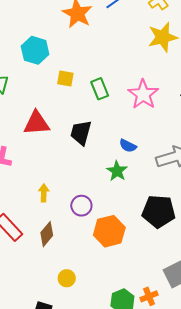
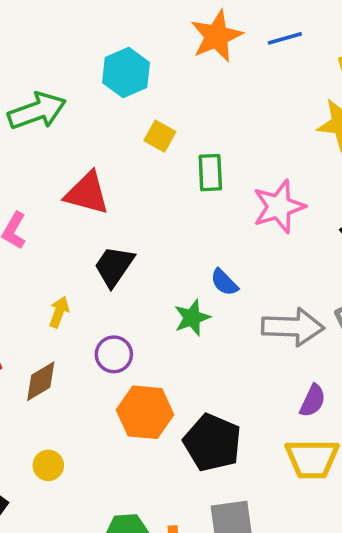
black trapezoid: (81, 133) -> (114, 266), moved
black pentagon: (159, 211) -> (212, 443), moved

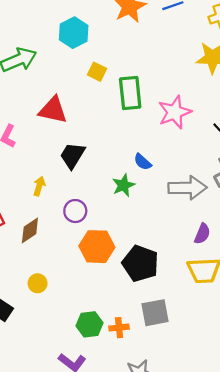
green rectangle: (210, 173) -> (130, 93), size x1.4

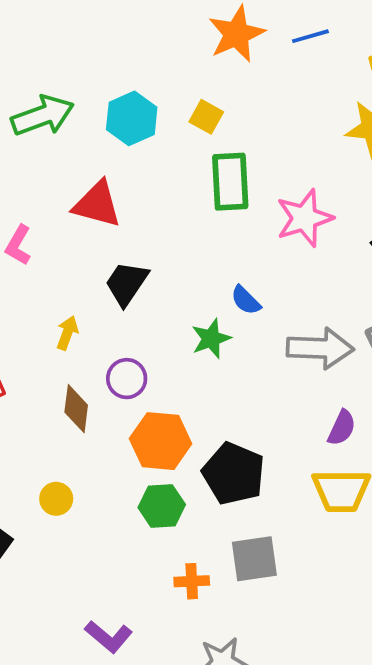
cyan hexagon: (74, 33) -> (132, 118), moved
yellow square: (97, 72) -> (206, 117), moved
brown diamond: (30, 230) -> (76, 409), moved, turned -52
green hexagon: (90, 324) -> (162, 506), moved

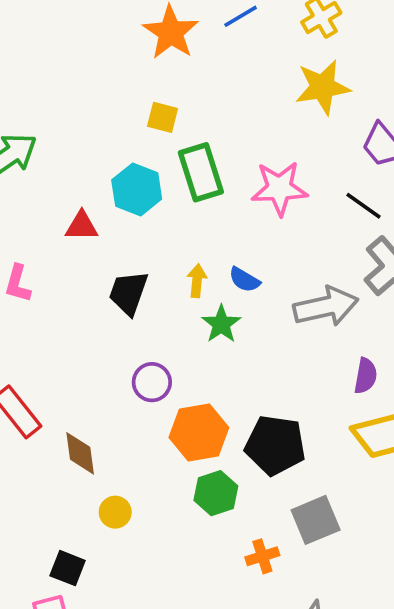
cyan hexagon: (132, 118) -> (137, 190), moved
red triangle: (97, 204) -> (82, 226), size x0.7
pink star: (304, 218) -> (279, 188), turned 30
yellow arrow: (67, 333) -> (197, 281), moved
brown diamond: (76, 409) -> (80, 453), moved

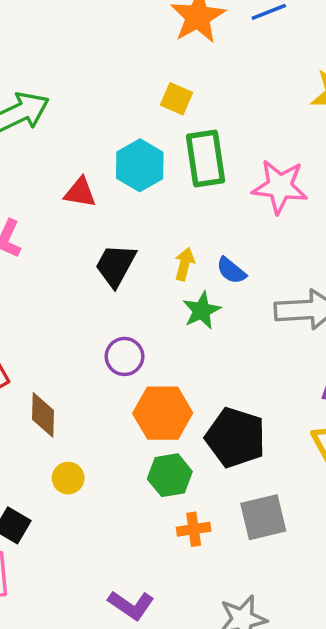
orange cross: (262, 556) -> (194, 529), moved

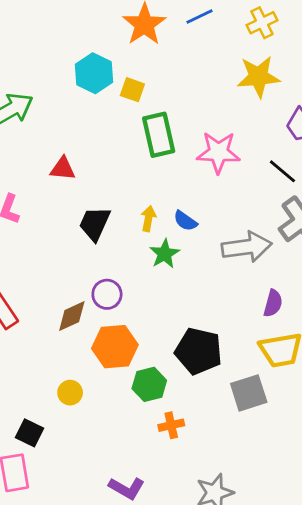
cyan hexagon: (140, 165) -> (94, 73), moved
orange hexagon: (163, 413) -> (115, 347), moved
brown diamond: (43, 415) -> (72, 316), moved, turned 68
gray square: (263, 517) -> (249, 393), moved

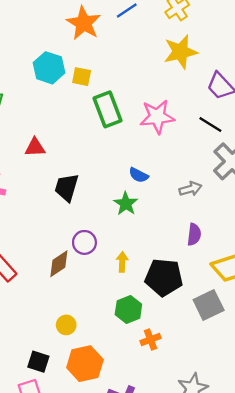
yellow arrow: (148, 219) -> (122, 262), moved
gray arrow: (247, 247) -> (190, 189), size x0.6
purple semicircle: (273, 303) -> (194, 234), moved
orange hexagon: (115, 347) -> (85, 364), moved

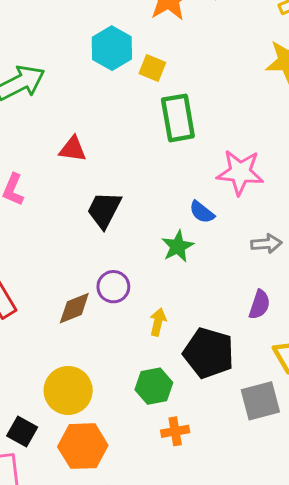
pink star: (157, 117) -> (240, 172), moved
yellow circle: (66, 325) -> (68, 390), size x1.8

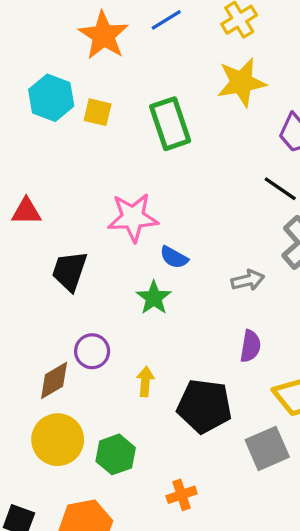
green rectangle: (178, 118) -> (170, 124), moved
pink star: (240, 172) -> (133, 217), moved
green hexagon: (154, 386) -> (116, 454), moved
yellow circle: (68, 390) -> (58, 440), moved

